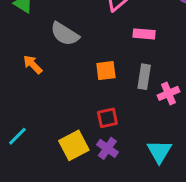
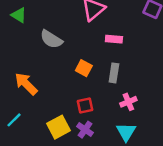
orange arrow: (33, 64) -> (26, 84), moved, size x1.5
orange square: (106, 71) -> (84, 68), turned 35
pink cross: (168, 93) -> (128, 102), moved

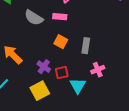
pink rectangle: (114, 39) -> (60, 17), moved
purple cross: (85, 130) -> (44, 67), moved
cyan triangle: (126, 132) -> (78, 86), moved

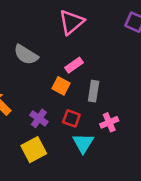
pink rectangle: (60, 17) -> (74, 65), moved, turned -40
red square: (62, 73) -> (71, 118), moved, turned 32

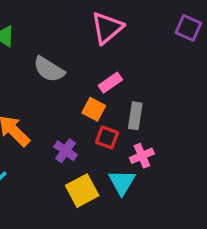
red square: (71, 118) -> (107, 137), moved
pink cross: (109, 122) -> (142, 156), moved
yellow square: (34, 150) -> (82, 191), moved

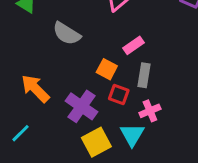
pink rectangle: (110, 83) -> (134, 45), moved
purple cross: (66, 151) -> (82, 106), size x1.5

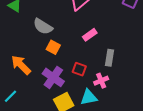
orange square: (107, 69) -> (53, 47), moved
gray rectangle: (144, 75) -> (109, 58), moved
cyan triangle: (132, 135) -> (89, 97), turned 48

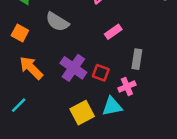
orange square: (53, 47) -> (20, 33), moved
purple cross: (53, 77) -> (73, 68), moved

